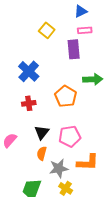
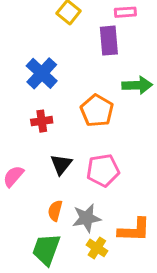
orange semicircle: (42, 153) -> (55, 211), moved
orange L-shape: (88, 162) -> (134, 230), moved

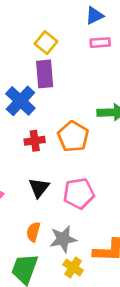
purple rectangle: (109, 41) -> (45, 74), moved
red cross: (42, 121) -> (35, 141), moved

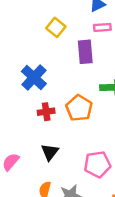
purple rectangle: (45, 74) -> (85, 52), moved
pink pentagon: (79, 193) -> (97, 164), moved

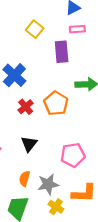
red cross: (46, 112) -> (26, 107), turned -32

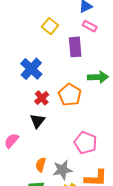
pink rectangle: (77, 29) -> (90, 26), turned 32
black triangle: (29, 144) -> (38, 121), moved
pink pentagon: (73, 155) -> (85, 143), turned 30

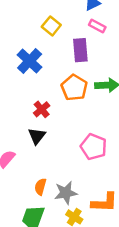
blue cross: (31, 69) -> (30, 61), moved
orange pentagon: (70, 95) -> (74, 88), moved
pink pentagon: (85, 143) -> (94, 147), moved

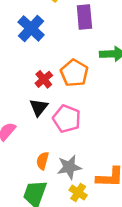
orange pentagon: (74, 88) -> (74, 73), moved
pink pentagon: (94, 147) -> (67, 119), moved

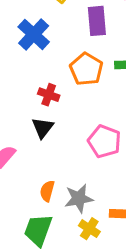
orange pentagon: (74, 73) -> (86, 69), moved
red cross: (44, 79) -> (49, 95), turned -30
pink pentagon: (67, 119) -> (104, 141), moved

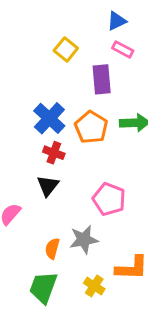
blue cross: (34, 34) -> (49, 118), moved
gray star: (79, 198) -> (84, 240), moved

